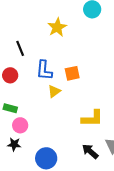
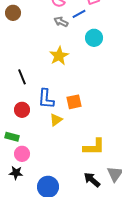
red circle: (10, 75) -> (22, 110), moved

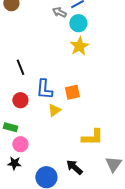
cyan circle: (94, 38) -> (78, 23), moved
yellow star: (59, 56) -> (79, 46), moved
black arrow: (92, 180) -> (74, 167), moved

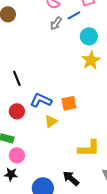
gray arrow: (59, 12) -> (56, 23), turned -80
cyan circle: (78, 23) -> (89, 36), moved
yellow star: (79, 46) -> (91, 60), moved
blue L-shape: (44, 89) -> (41, 100), turned 110

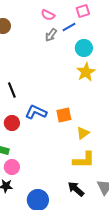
yellow triangle: (51, 121) -> (83, 133), moved
black arrow: (71, 178) -> (76, 189), moved

